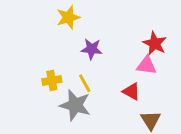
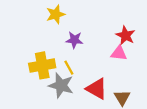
yellow cross: (52, 81) -> (42, 65), size x1.6
red triangle: (131, 91) -> (97, 89), moved, size x1.5

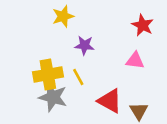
red star: (125, 35) -> (143, 25), moved
gray star: (61, 85) -> (53, 97), moved

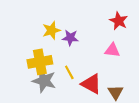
yellow star: (63, 16) -> (51, 30), moved
yellow line: (78, 77) -> (69, 72), moved

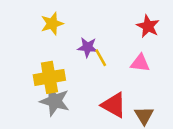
yellow star: (51, 30) -> (52, 24), moved
yellow line: (69, 72) -> (101, 58), moved

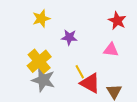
yellow line: (101, 58) -> (80, 72), moved
yellow cross: (49, 77) -> (39, 61), turned -30

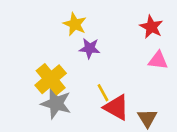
yellow star: (41, 19) -> (75, 24), moved, turned -30
pink triangle: (111, 50) -> (158, 60), moved

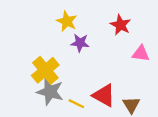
red star: (151, 27) -> (121, 25), moved
yellow line: (103, 93) -> (76, 104), moved, turned -35

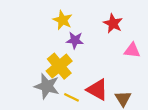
yellow cross: (45, 70) -> (59, 66), moved

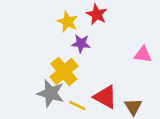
red star: (113, 23) -> (97, 14), moved

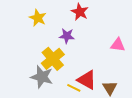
yellow star: (68, 22) -> (38, 18), moved
yellow line: (77, 105) -> (74, 88), moved

